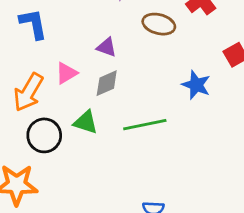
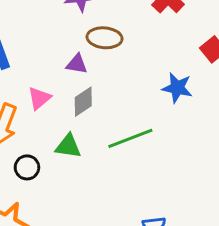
brown ellipse: (159, 24) -> (105, 38), moved
black circle: (44, 135) -> (27, 167), size x0.7

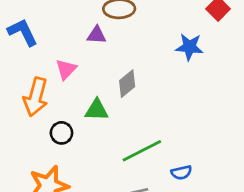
gray diamond: (83, 102) -> (127, 84), moved
green line: (130, 138) -> (142, 151), moved

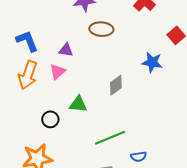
purple triangle: (97, 35) -> (66, 50), moved
gray diamond: (127, 84) -> (116, 85), moved
orange arrow: (36, 97) -> (28, 75), moved

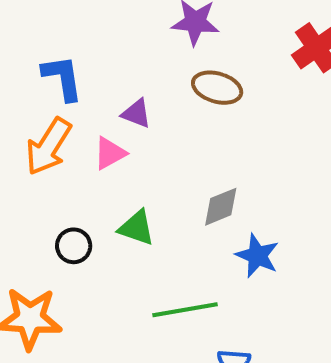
blue star: (152, 62) -> (257, 256), moved

